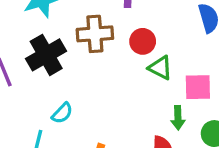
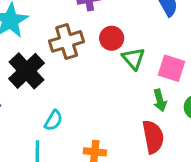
green triangle: (160, 68) -> (133, 59), turned 35
pink square: (198, 87) -> (172, 68), turned 32

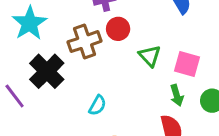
red circle: (112, 38) -> (118, 29), moved
cyan semicircle: (53, 120) -> (97, 105), moved

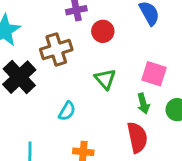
red circle: (118, 29) -> (103, 31), moved
green triangle: (150, 56) -> (105, 79), moved

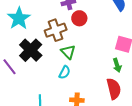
red circle: (103, 31) -> (79, 18), moved
green triangle: (105, 79) -> (68, 52), moved

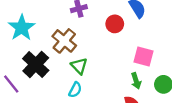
red circle: (79, 18) -> (115, 24), moved
brown cross: (56, 30) -> (64, 41), turned -30

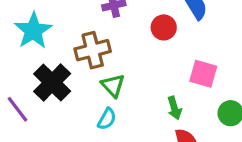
brown cross: (64, 41) -> (93, 50), turned 35
green arrow: (136, 81) -> (174, 108), moved

